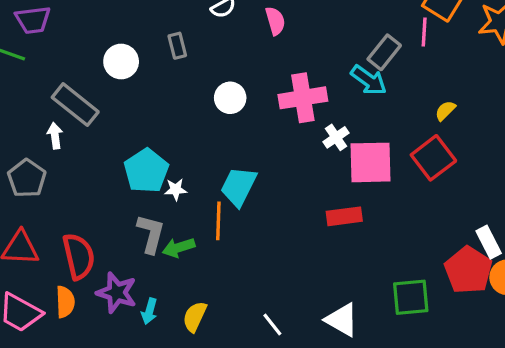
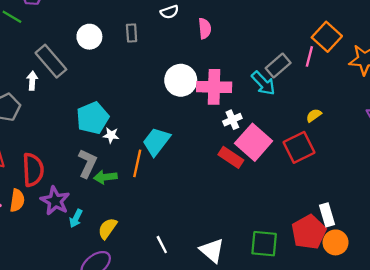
white circle: (230, 98) -> (181, 80), moved, size x1.4
pink square: (371, 162) -> (254, 142), turned 32
red rectangle: (344, 216) -> (231, 157), moved, turned 30

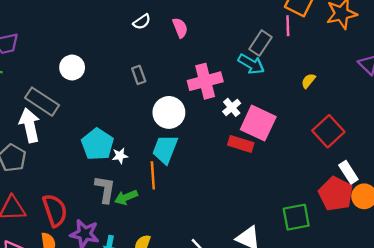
gray rectangle: (132, 33) -> (139, 75), moved
white circle: (181, 80) -> (169, 112), moved
white arrow: (32, 81) -> (30, 125), size x1.8
red square: (299, 147) -> (328, 131), moved

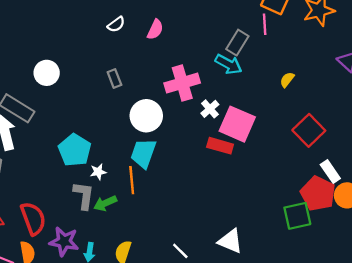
pink semicircle: (180, 28) -> (155, 29), turned 48
white star: (120, 156) -> (98, 172), moved
green square: (296, 217) -> (297, 216), moved

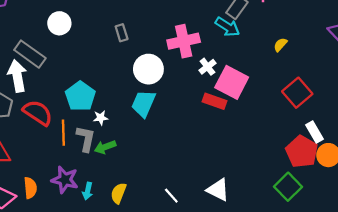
orange line: (132, 180) -> (63, 133), moved
green square: (297, 216) -> (288, 187), moved, turned -36
red semicircle: (33, 218) -> (38, 113), moved, turned -40

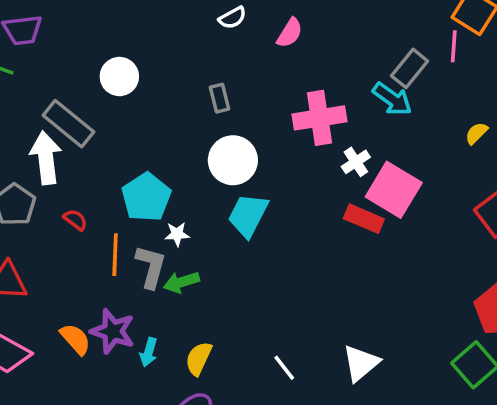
white circle: (148, 69) -> (233, 160), moved
red semicircle: (38, 113) -> (75, 220), size x0.5
orange semicircle: (30, 188) -> (75, 339), moved, turned -40
white triangle: (218, 190) -> (361, 363), turned 50

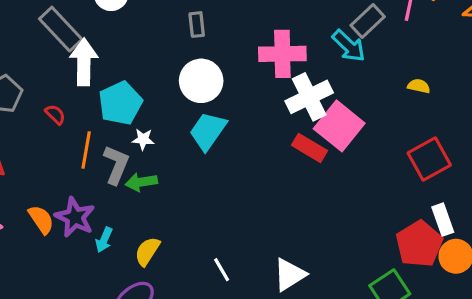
yellow semicircle: (476, 133) -> (419, 86), turned 50
white arrow: (46, 158) -> (84, 62), moved
white cross: (356, 162) -> (309, 97), size x1.8

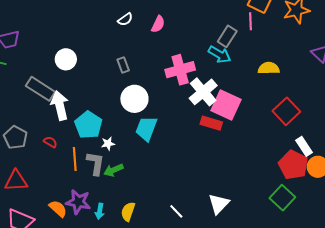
yellow semicircle: (419, 86) -> (269, 68), size x1.5

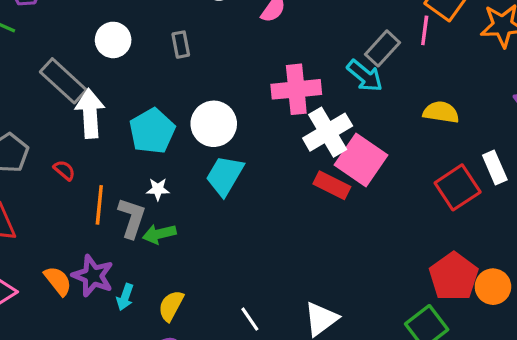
gray rectangle: (123, 65) -> (181, 45), moved
cyan pentagon: (88, 125) -> (152, 131), moved
white rectangle: (304, 146) -> (495, 168), moved

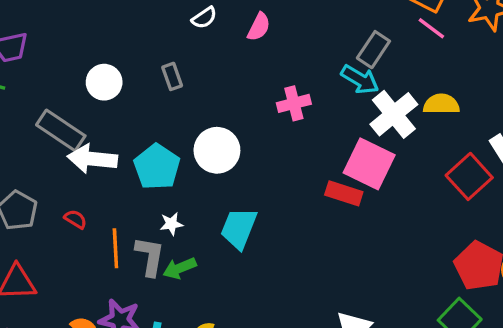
pink line: (425, 30) -> (431, 28), moved, turned -52
pink cross: (296, 89) -> (294, 103), size x0.7
white arrow: (90, 113) -> (92, 159), turned -72
white cross: (328, 132) -> (394, 114), moved
cyan trapezoid: (225, 176) -> (239, 228), moved

